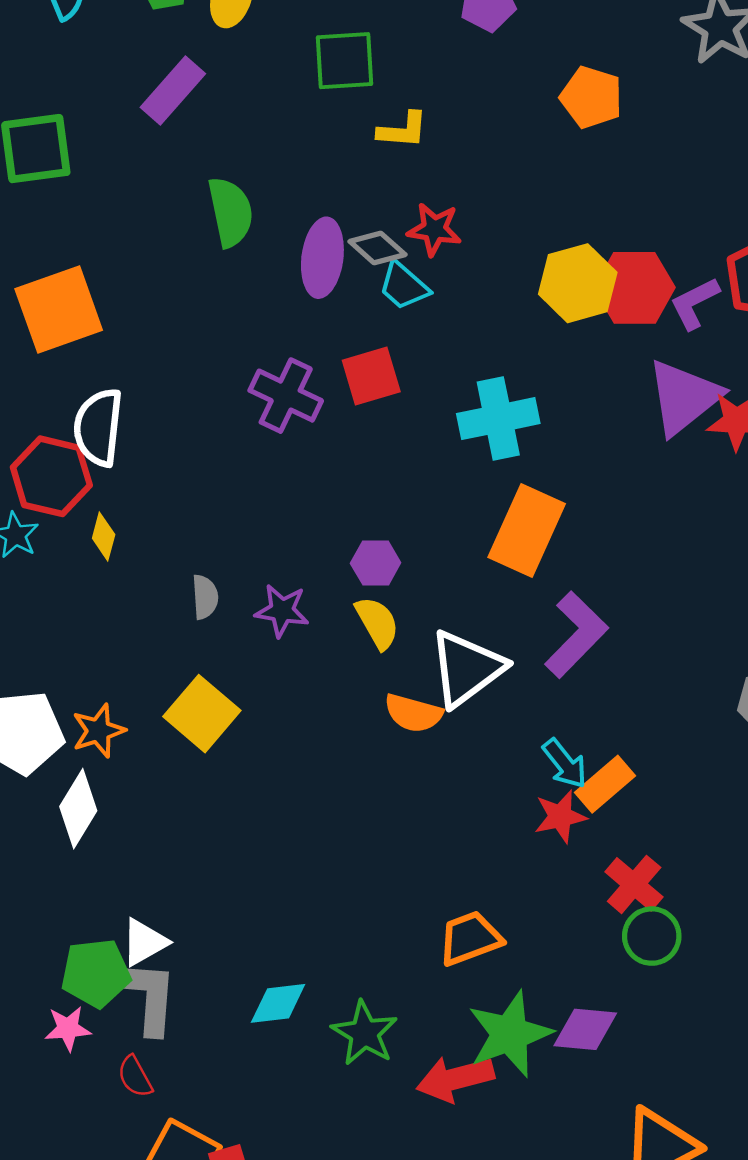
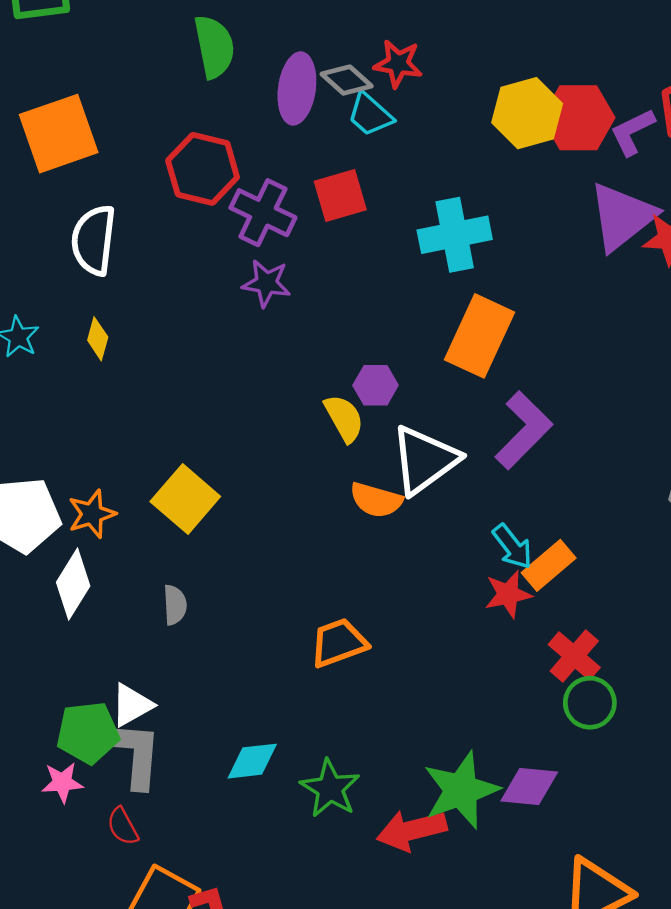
red hexagon: (51, 476) -> (203, 169), moved
purple hexagon: (376, 563) -> (376, 385), moved
gray semicircle: (205, 597) -> (175, 605), moved
purple star: (282, 611) -> (266, 283), moved
orange trapezoid: (470, 938) -> (339, 643), moved

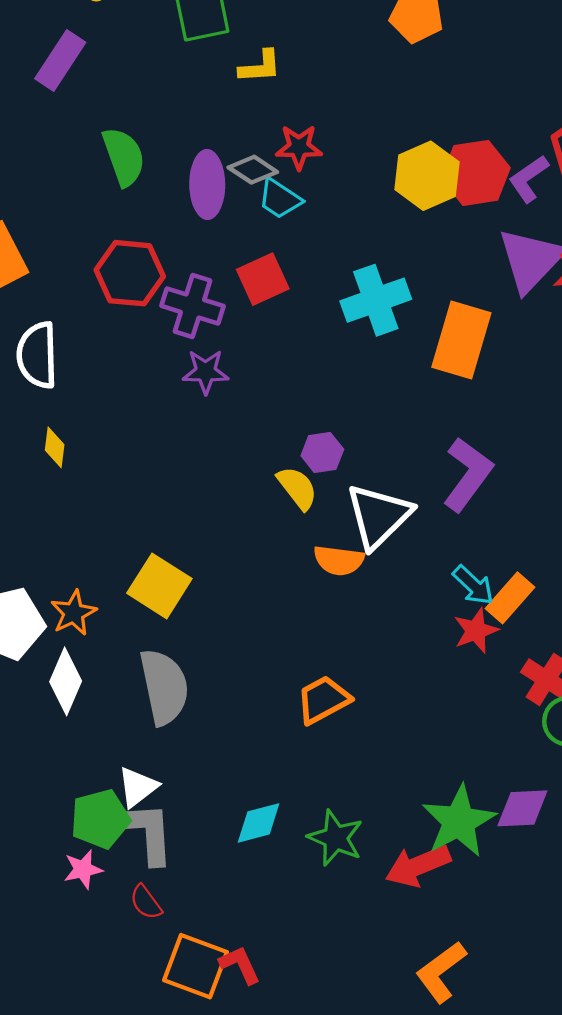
orange rectangle: (480, 336) -> (461, 340), moved
gray semicircle: (175, 605) -> (164, 687), size x2.0

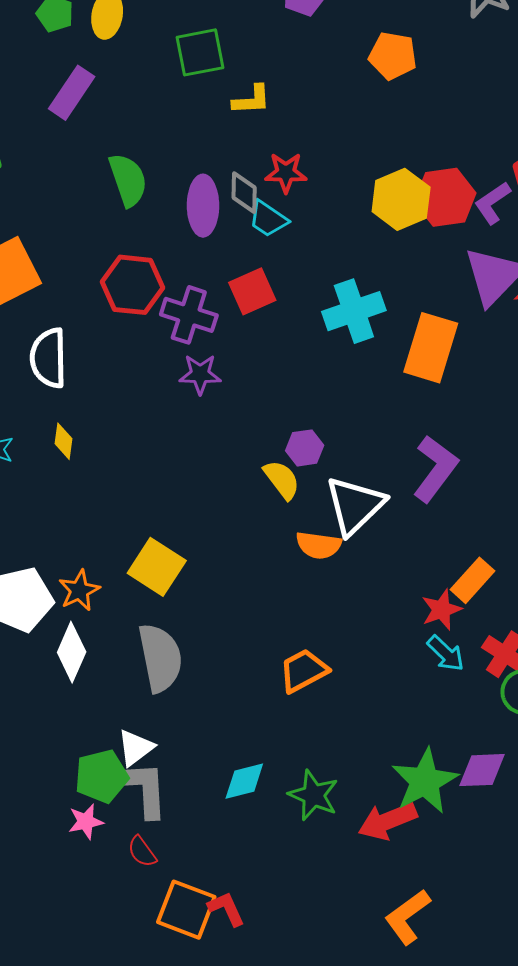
gray diamond: (253, 170) -> (244, 193), turned 57
cyan arrow: (473, 585) -> (446, 653), moved

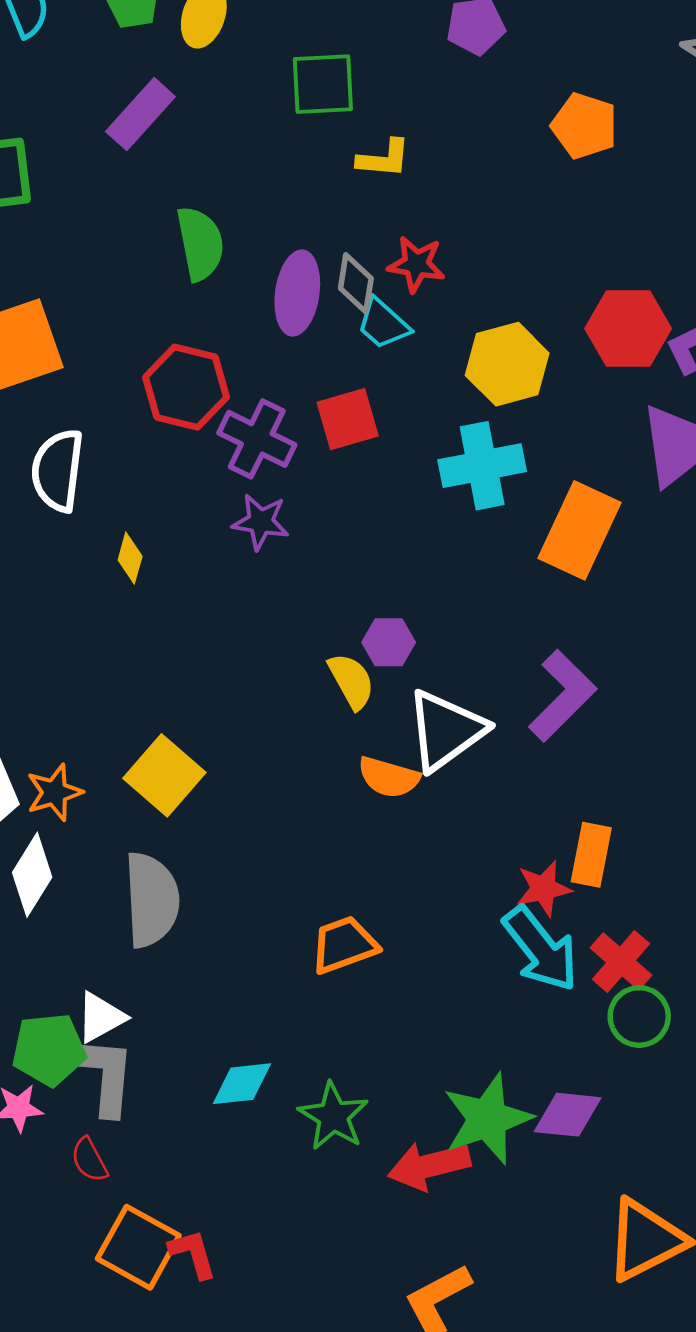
yellow hexagon: (401, 199) -> (507, 364), moved
yellow diamond: (63, 441) -> (130, 558), moved
orange rectangle: (472, 580) -> (591, 855), turned -39
cyan arrow: (446, 653) -> (541, 949), size x1.6

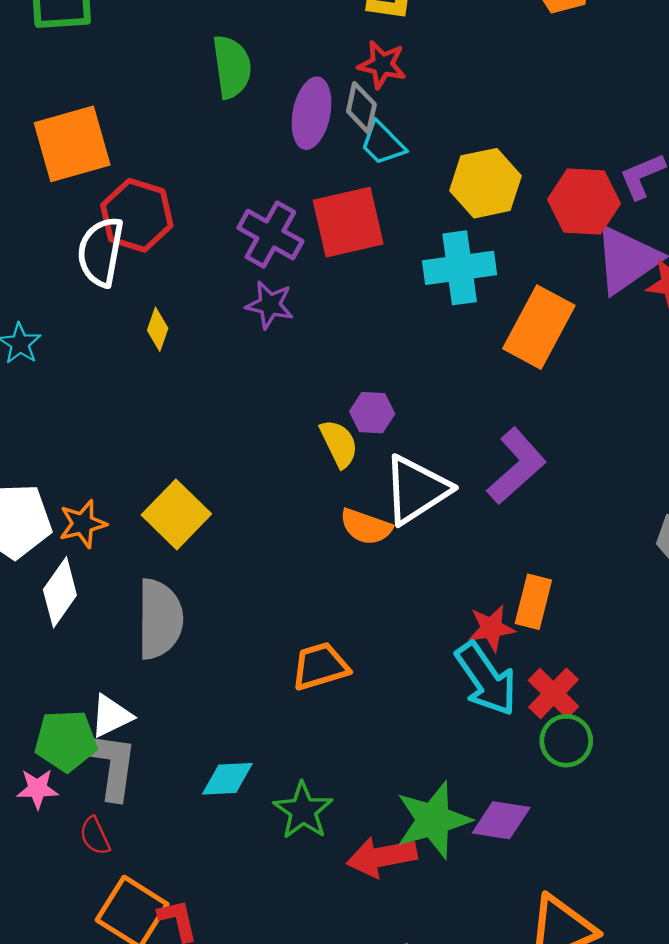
red star: (416, 264) -> (382, 65), moved
red hexagon: (628, 329) -> (584, 201), moved
red hexagon: (186, 387) -> (137, 215), moved
red square: (348, 419) -> (348, 222), size x1.4

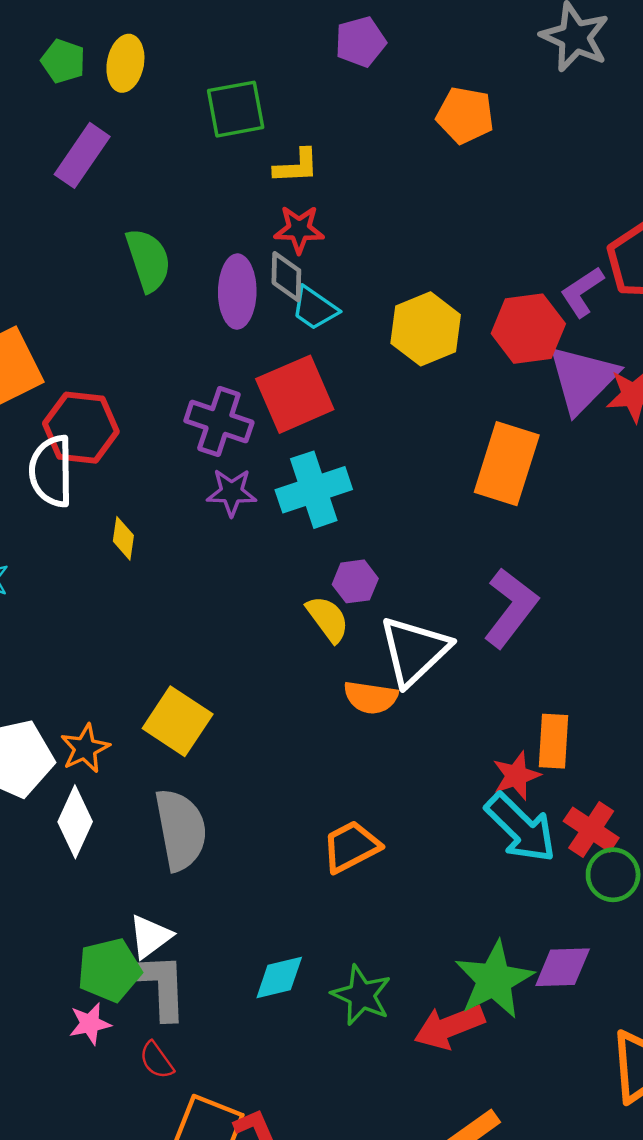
cyan cross: (460, 268) -> (314, 490), moved

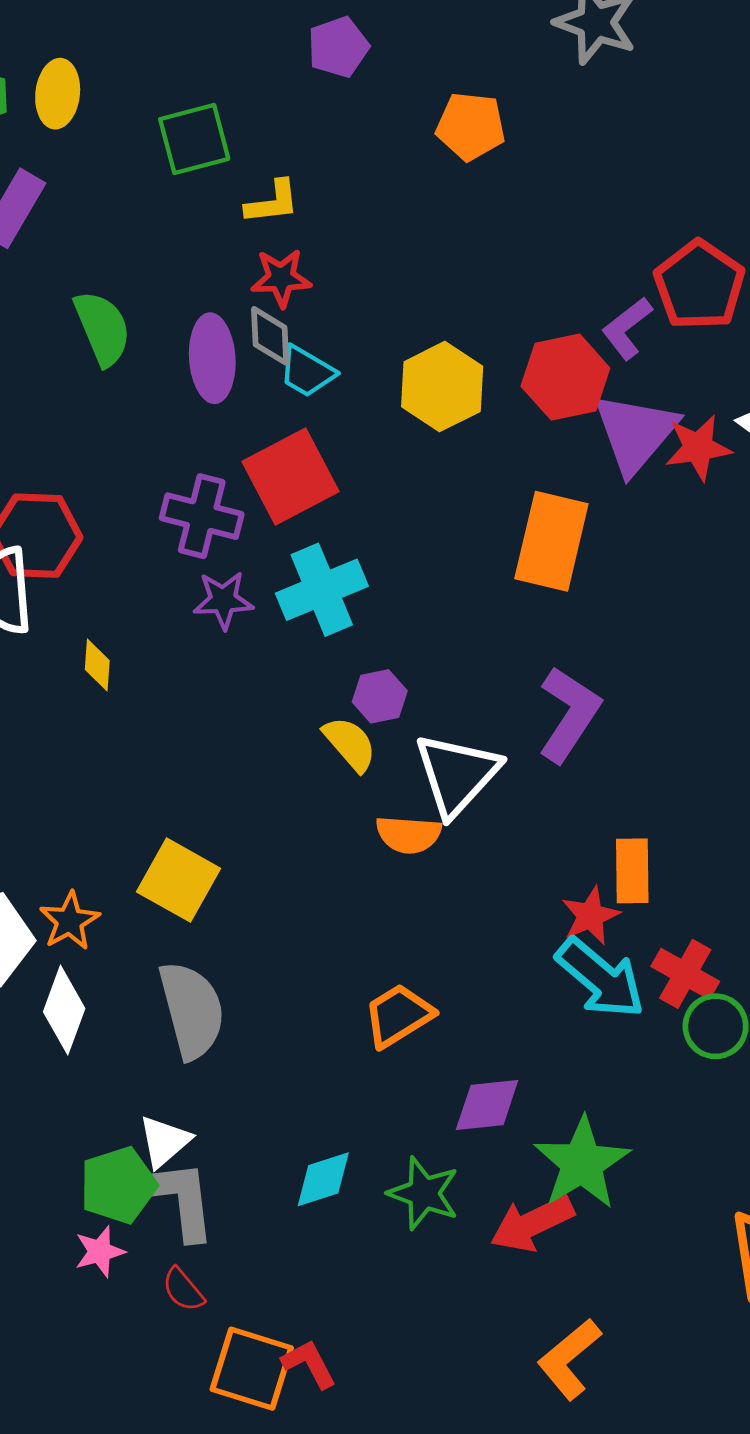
purple diamond: (563, 967) -> (487, 1105), moved

